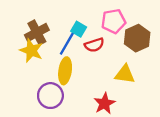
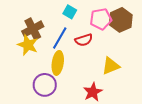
cyan square: (79, 29) -> (70, 12), moved
brown hexagon: (137, 38) -> (121, 20), moved
yellow triangle: (125, 74) -> (111, 66), turned -30

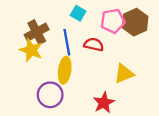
blue line: (60, 38) -> (67, 42), turned -40
red semicircle: (84, 40) -> (94, 44), turned -150

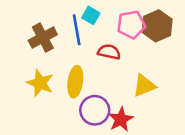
blue line: (67, 42) -> (77, 30), moved
yellow star: (31, 50) -> (40, 83), moved
purple circle: (50, 95) -> (95, 110), moved

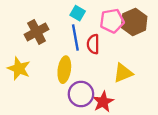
blue line: (77, 30) -> (75, 37), moved
red semicircle: (109, 52) -> (93, 44), turned -102
yellow star: (40, 83) -> (19, 68), moved

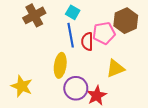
pink pentagon: (112, 21) -> (104, 33), moved
brown cross: (37, 32) -> (34, 15), moved
yellow star: (19, 68) -> (22, 86), moved

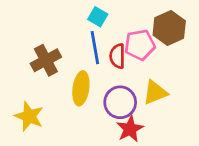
brown cross: (34, 15) -> (46, 60), moved
purple circle: (76, 88) -> (120, 102), moved

